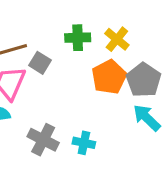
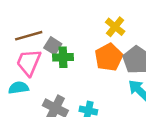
green cross: (78, 38) -> (63, 57), moved

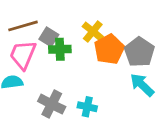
yellow cross: (115, 27) -> (93, 31), moved

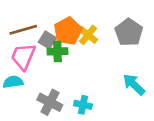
orange pentagon: (109, 49) -> (68, 31), moved
gray pentagon: (139, 52) -> (129, 32), moved

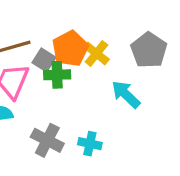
cyan arrow: (134, 84) -> (126, 94), moved

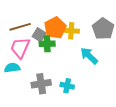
yellow cross: (96, 53) -> (71, 31), turned -35
gray cross: (47, 140) -> (41, 84), turned -36

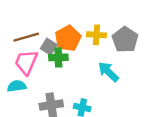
yellow cross: (71, 31) -> (96, 35), moved

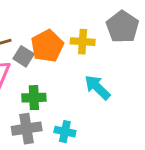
gray pentagon: (125, 40) -> (122, 27), moved
green cross: (58, 57) -> (34, 98), moved

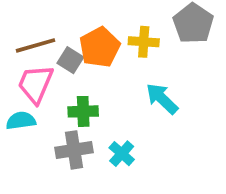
cyan cross: (65, 132) -> (122, 154), turned 30

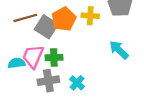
gray square: (70, 60) -> (46, 27), size x1.5
pink trapezoid: (36, 84) -> (33, 56), moved
cyan arrow: (162, 99) -> (119, 50), moved

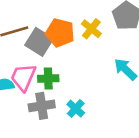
yellow cross: (90, 16) -> (91, 29), turned 35
orange pentagon: (64, 19) -> (60, 33), turned -30

